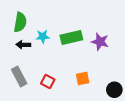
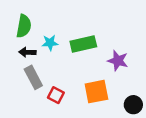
purple star: (100, 42) -> (118, 61), moved
gray rectangle: (19, 76) -> (33, 77), moved
orange square: (83, 78) -> (96, 92), size x1.5

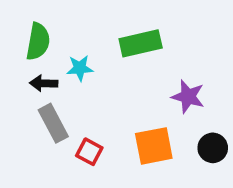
green rectangle: (83, 44) -> (141, 43), moved
black circle: (133, 105) -> (213, 148), moved

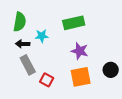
purple star: (188, 97) -> (80, 51), moved
black circle: (213, 148) -> (111, 70), moved

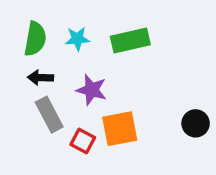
cyan star: (42, 36) -> (77, 39), moved
purple star: (80, 51) -> (92, 90), moved
orange square: (81, 77) -> (120, 129), moved

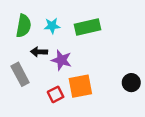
black arrow: (40, 78) -> (39, 52), moved
gray rectangle: (49, 115) -> (20, 74), moved
red square: (83, 141) -> (56, 94), turned 35

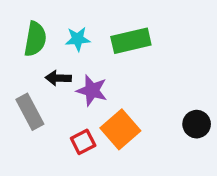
orange square: (80, 86) -> (120, 129), turned -30

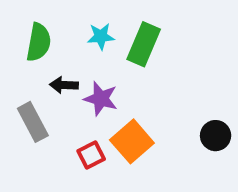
cyan star: (78, 39) -> (101, 36), moved
green rectangle: (131, 41) -> (144, 44), turned -54

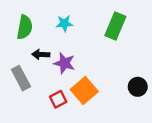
green rectangle: (144, 44) -> (115, 26), moved

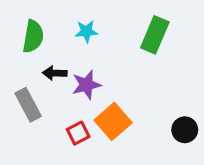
purple star: (64, 63) -> (86, 85), turned -30
black circle: (138, 87) -> (185, 130), moved

